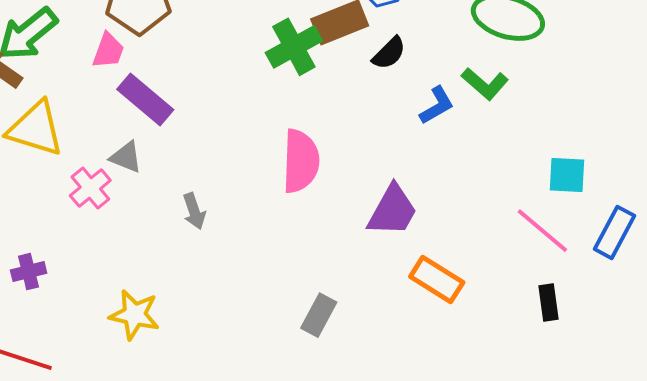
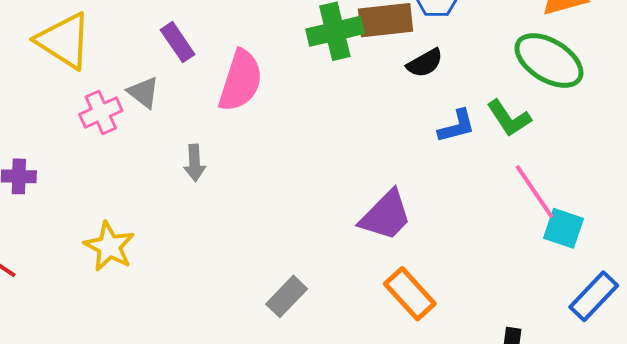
purple rectangle: (145, 99) -> (178, 42), size x0.7
pink semicircle: (301, 161) -> (241, 81), moved
pink line: (542, 231) -> (535, 192), moved

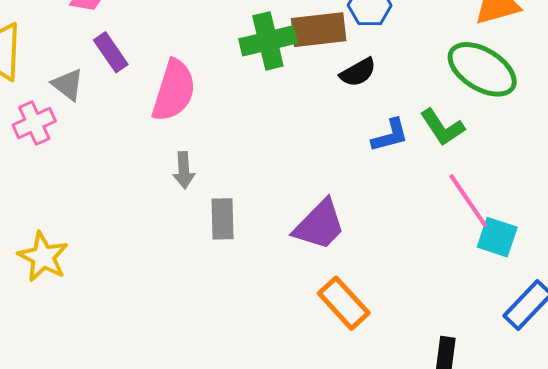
gray triangle: (143, 92) -> (68, 85), moved
gray arrow: (195, 163) -> (184, 170), moved
gray rectangle: (287, 296) -> (223, 219), moved, turned -45

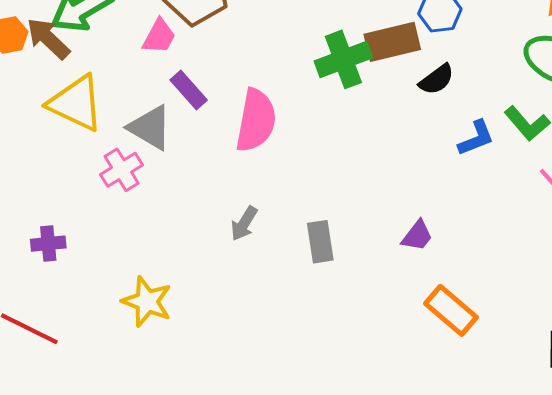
gray triangle: (68, 85) -> (150, 127), size x1.4
gray arrow: (184, 170) -> (244, 223), moved, turned 42
purple trapezoid: (319, 225) -> (417, 236), size x0.6

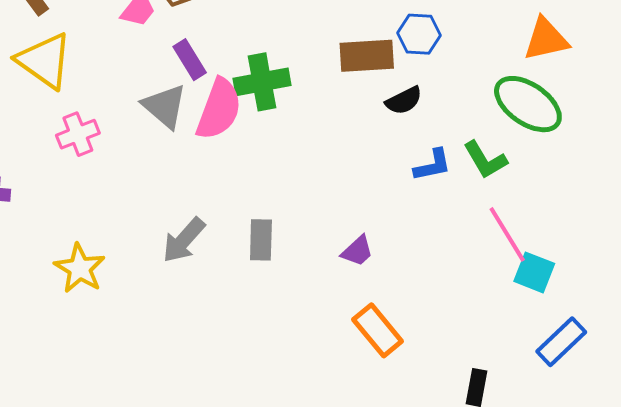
green cross: (343, 59) -> (262, 82), moved
purple rectangle: (189, 90) -> (190, 60), moved
gray triangle: (150, 127) -> (165, 106), moved
gray arrow: (244, 223) -> (184, 240), moved, size x1.4

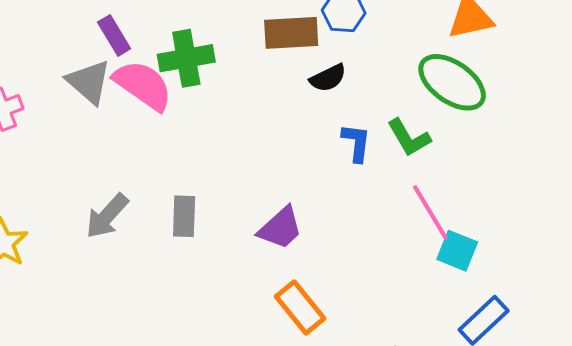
pink semicircle: (219, 109) -> (143, 85), turned -76
blue L-shape: (433, 165) -> (356, 143), turned -72
purple trapezoid: (357, 251) -> (280, 228), size x1.4

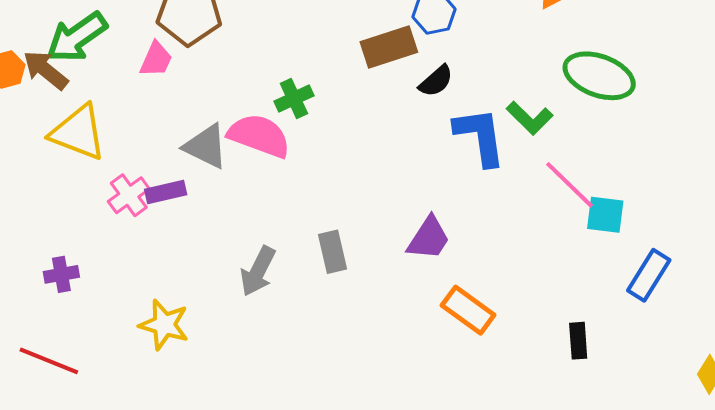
purple rectangle: (114, 35) -> (166, 192), moved, turned -57
green cross: (186, 58) -> (294, 98), size x0.7
green ellipse: (452, 82) -> (599, 76), moved
blue L-shape: (356, 143) -> (480, 136), size x1.6

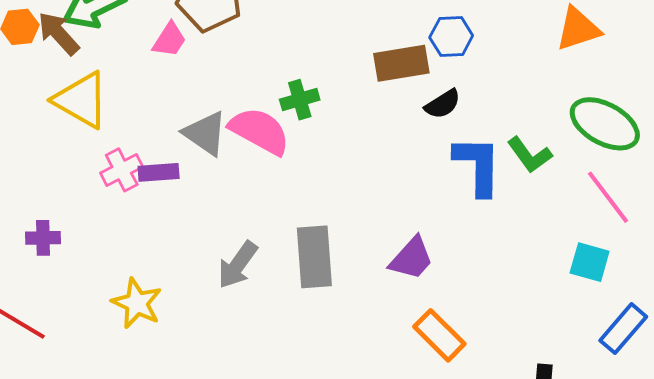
pink line: (570, 185) -> (608, 197), moved
gray rectangle: (332, 252) -> (314, 257), size x1.5

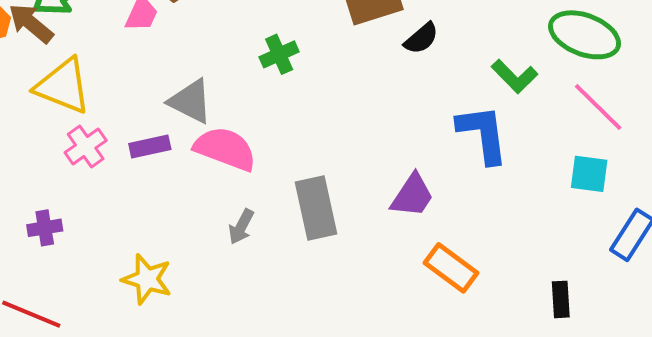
pink semicircle: (260, 131) -> (225, 149), moved
blue L-shape: (478, 166) -> (483, 134), moved
pink cross: (122, 170) -> (86, 146), moved
gray arrow: (238, 265) -> (241, 227), size x0.7

